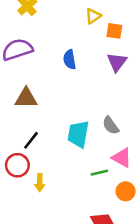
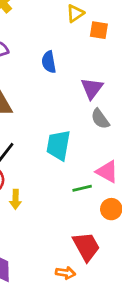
purple triangle: (117, 62) -> (92, 88), moved
gray semicircle: (111, 125) -> (100, 119), moved

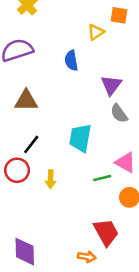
yellow triangle: (75, 13) -> (96, 32), moved
orange square: (99, 30) -> (119, 15), moved
yellow arrow: (16, 199) -> (51, 179), moved

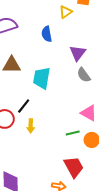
cyan trapezoid: (80, 138) -> (42, 78), moved
black line: (31, 144) -> (24, 106), moved
green line: (102, 178) -> (73, 133), moved

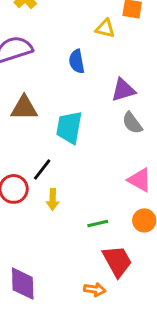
yellow triangle: (66, 12) -> (105, 28), turned 48
purple triangle: (78, 53) -> (123, 90), turned 36
green line: (73, 133) -> (98, 223), moved

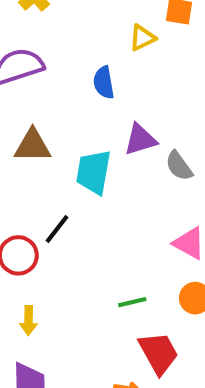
yellow triangle: (105, 28) -> (142, 38), turned -40
purple triangle: (123, 90) -> (140, 139), moved
yellow arrow: (53, 199) -> (28, 320), moved

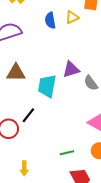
blue semicircle: (104, 83) -> (50, 20), moved
yellow arrow: (28, 320) -> (24, 168), moved

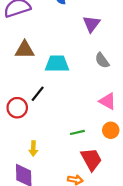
purple triangle: (71, 69) -> (91, 24), moved, turned -36
cyan trapezoid: (47, 86) -> (57, 64), turned 80

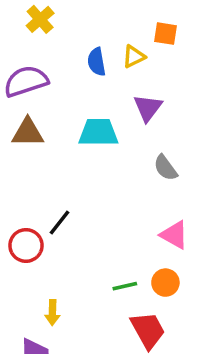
brown triangle: (25, 50) -> (28, 132), moved
cyan trapezoid: (57, 64) -> (98, 132), moved
orange circle: (111, 130) -> (165, 283), moved

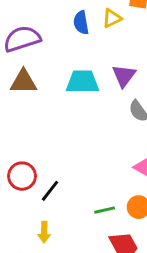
purple triangle: (148, 108) -> (124, 76), moved
black line: (60, 223) -> (50, 191), moved

